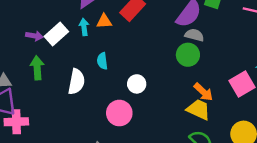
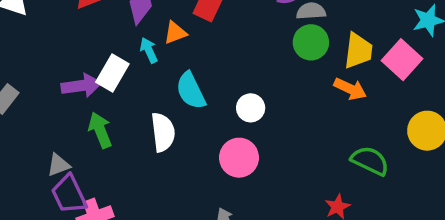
purple arrow: (34, 36) -> (81, 86), size x1.5
cyan semicircle: (102, 61) -> (191, 91), size x1.5
yellow trapezoid: (199, 109) -> (358, 51), moved, turned 90

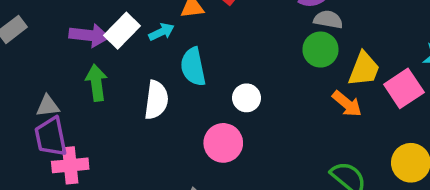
cyan arrow: (149, 50) -> (162, 32), moved, turned 75

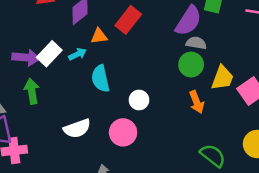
white semicircle: (156, 100) -> (77, 128), moved, turned 64
orange arrow: (347, 104) -> (197, 102), moved, turned 30

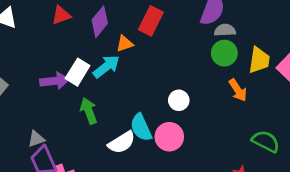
cyan arrow: (78, 54) -> (106, 67), size x1.5
cyan semicircle: (100, 79) -> (141, 127), moved
green arrow: (32, 91) -> (89, 111), moved

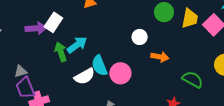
cyan arrow: (106, 67) -> (77, 45), moved
orange arrow: (238, 90) -> (160, 57), moved, turned -48
white circle: (179, 100) -> (140, 37), moved

